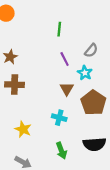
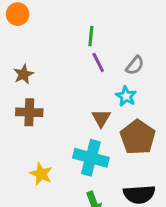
purple line: (65, 59) -> (98, 62), moved
cyan cross: (59, 118) -> (91, 158), size x1.6

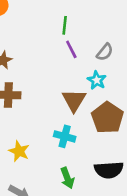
brown triangle: (101, 118) -> (74, 100), size x1.4
cyan cross: (91, 158) -> (65, 136), size x0.7

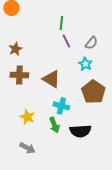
brown triangle: (74, 100) -> (51, 79), moved, turned -30
black semicircle: (109, 170) -> (80, 131), moved
green arrow: (67, 178) -> (54, 125), moved

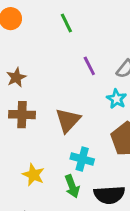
green line: (61, 23) -> (66, 23), moved, turned -32
brown triangle: (51, 79) -> (68, 120), turned 42

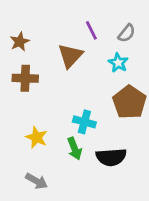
brown triangle: (68, 120) -> (70, 56), moved

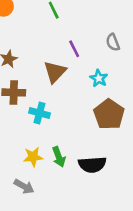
gray semicircle: (127, 33) -> (113, 42), moved, turned 120
cyan cross: (84, 122) -> (39, 113), moved
yellow star: (37, 137) -> (33, 157), moved, turned -30

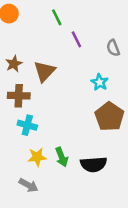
purple line: (74, 49) -> (76, 39), moved
brown triangle: (55, 72) -> (44, 71), moved
cyan cross: (39, 113) -> (27, 125), moved

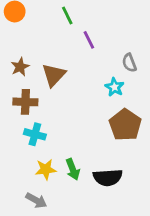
gray semicircle: (113, 48) -> (129, 63), moved

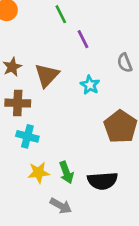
cyan star: (114, 87) -> (90, 85), moved
gray arrow: (36, 200) -> (61, 206), moved

